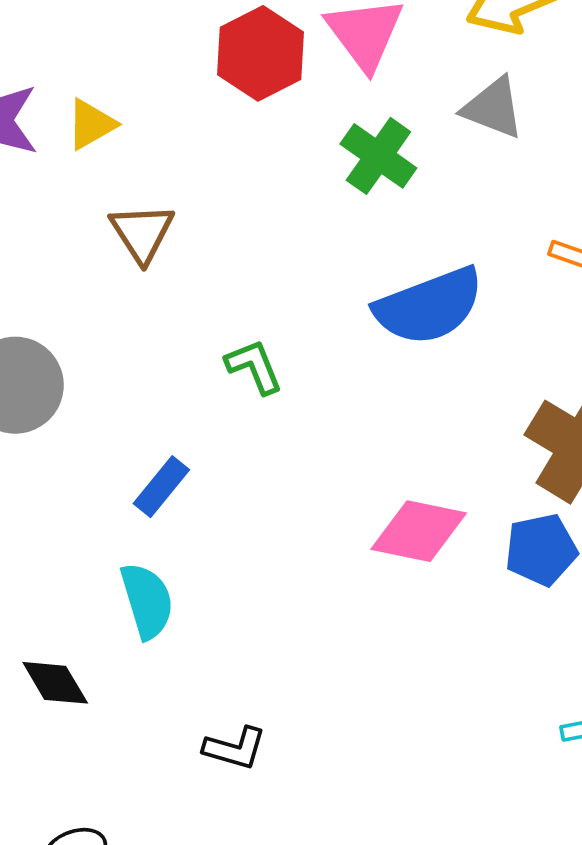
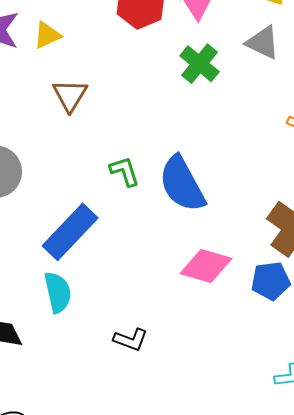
blue semicircle: (429, 306) -> (182, 184), moved, turned 78
blue rectangle: (161, 487) -> (70, 232), size x1.8
black L-shape: (235, 748) -> (131, 340), moved

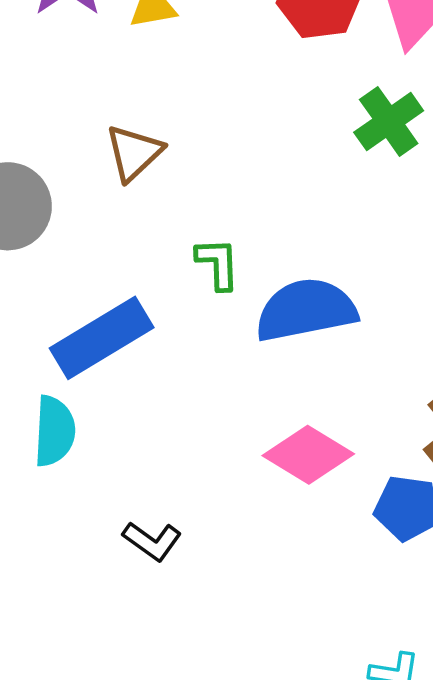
brown triangle: (70, 95) -> (134, 153), moved
blue semicircle: (182, 184) -> (306, 310), turned 92

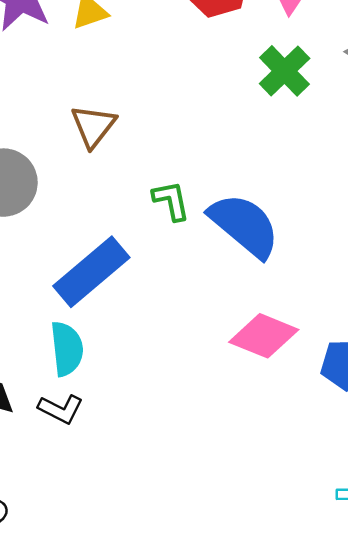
blue semicircle: (306, 310) -> (244, 225), turned 60
black L-shape: (152, 541) -> (61, 409), moved

